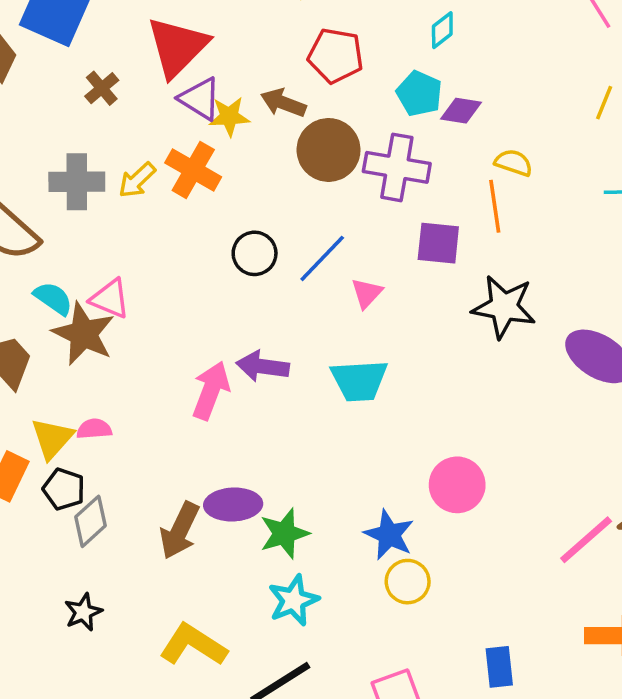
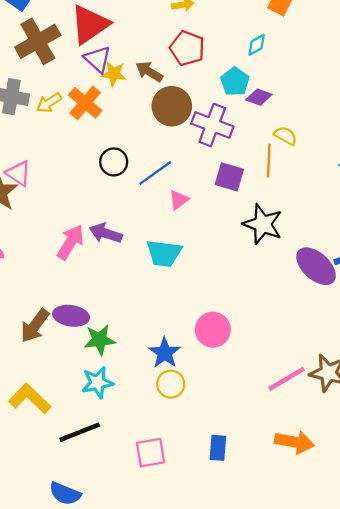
brown cross: (102, 88) -> (38, 41), size x2.0

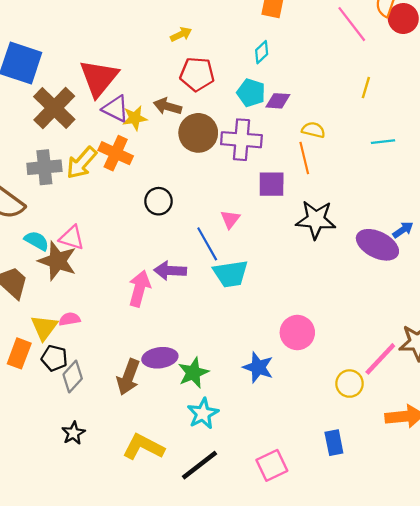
yellow arrow: (49, 103) -> (82, 163), size x1.4
blue line: (155, 173) -> (207, 244), moved, turned -68
yellow circle: (171, 384) -> (350, 384), moved

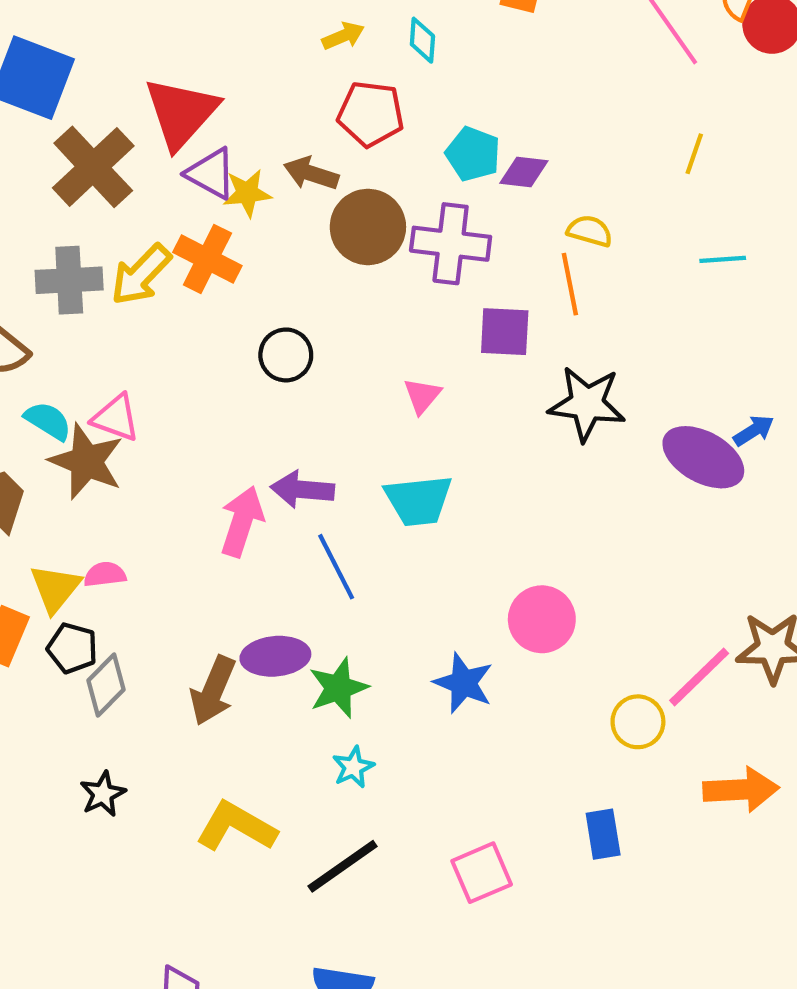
cyan diamond: (262, 52) -> (422, 40), moved, turned -45
blue line: (207, 244) -> (336, 567), moved
cyan star: (203, 414) -> (353, 767), size x0.7

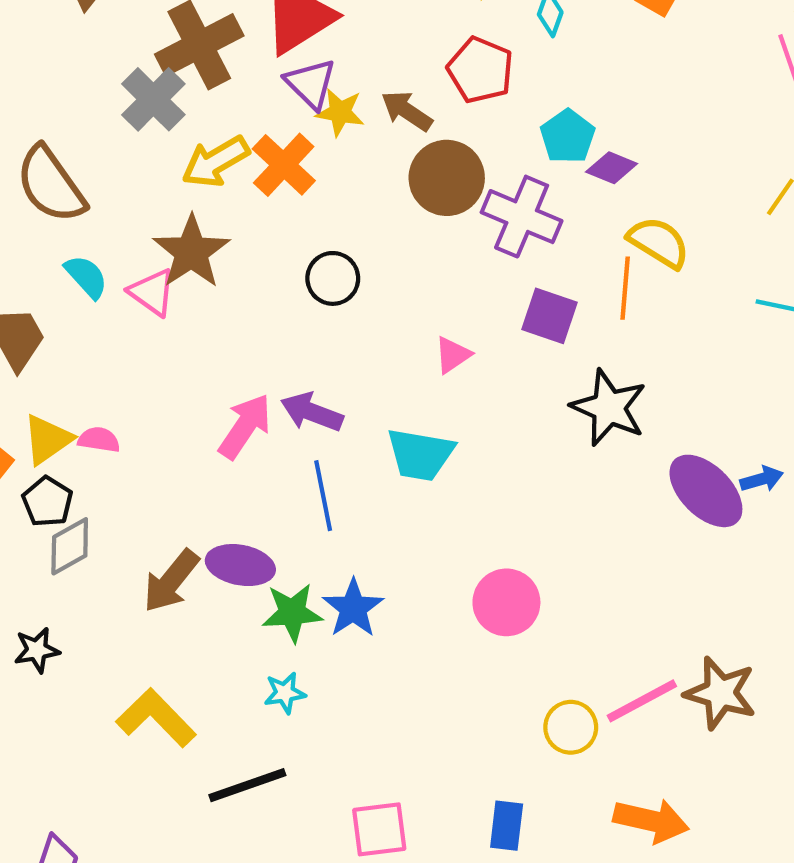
yellow semicircle: (590, 231) -> (659, 242), size x1.4
gray cross: (69, 280) -> (153, 99), moved, turned 32
brown star: (86, 461) -> (191, 252), moved
blue star: (463, 683) -> (353, 608), moved

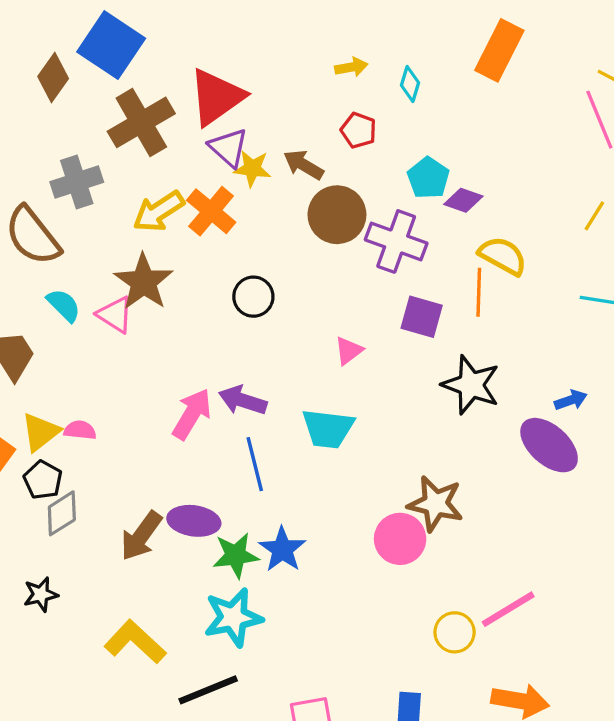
red pentagon: (480, 70) -> (359, 130), size x0.7
gray cross: (153, 99) -> (77, 182), moved, turned 30
blue arrow: (762, 479) -> (571, 400), moved
cyan star: (285, 693) -> (233, 617), size x1.8
brown star: (720, 693) -> (435, 504), moved

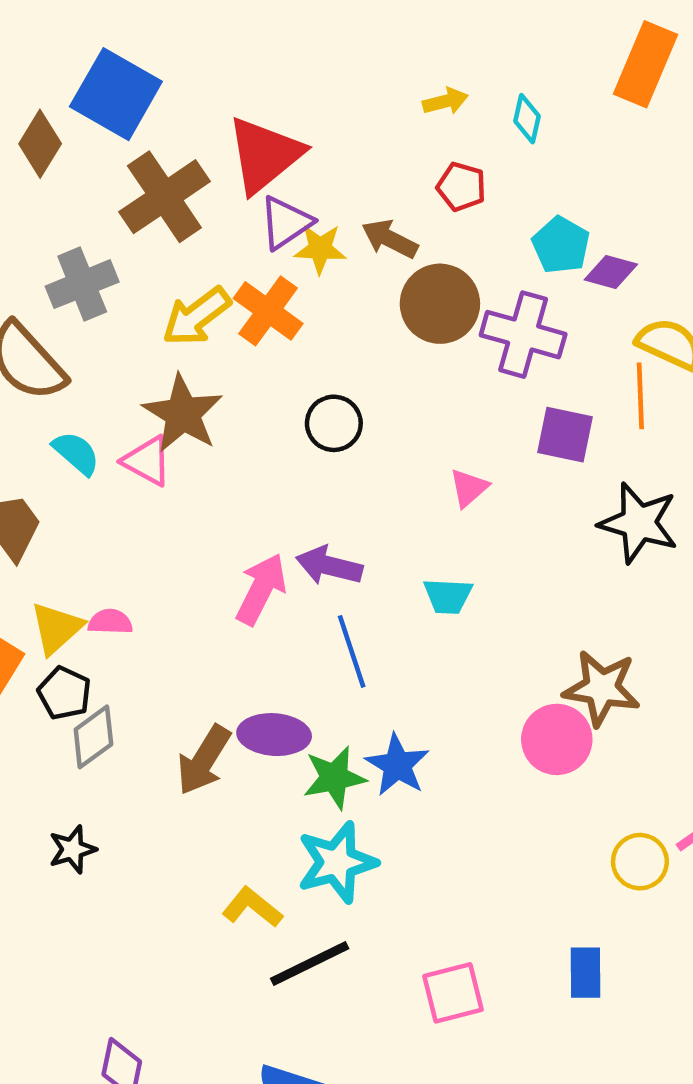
purple triangle: (228, 148) -> (286, 223), turned 48
cyan trapezoid: (328, 429) -> (448, 596), size x0.7
yellow L-shape: (135, 642) -> (252, 907), moved, size x0.7

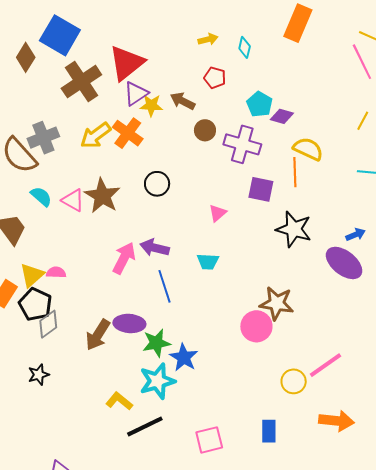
gray cross: (82, 284) -> (43, 138), moved
brown circle: (440, 304) -> (205, 130), size x0.6
brown star: (183, 414) -> (102, 196), moved
black pentagon: (64, 693) -> (35, 304), size x1.4
blue star: (397, 765) -> (184, 357), moved

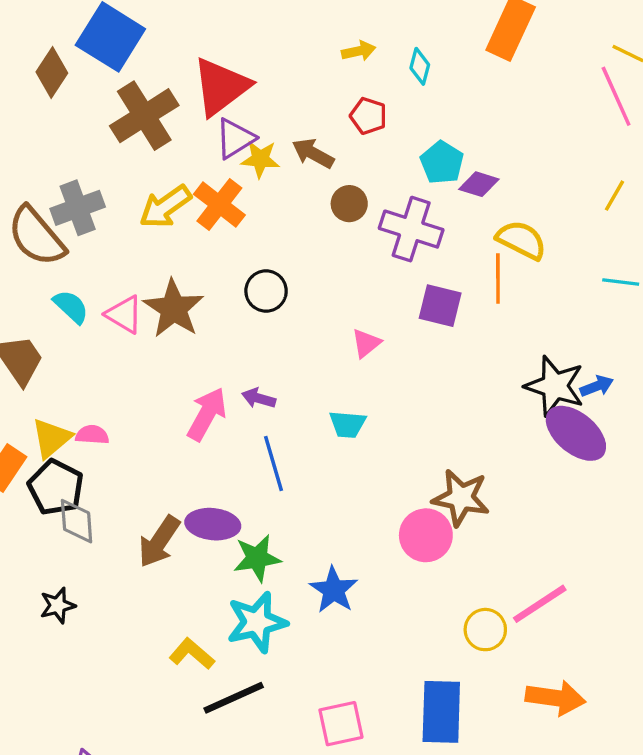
black star: (294, 229) -> (555, 386), moved
purple arrow: (155, 248) -> (259, 398), size x0.7
gray diamond: (48, 324) -> (77, 521), turned -60
blue star: (184, 357) -> (334, 590), moved
blue rectangle: (269, 431) -> (441, 712), size x1.6

